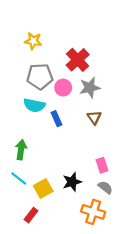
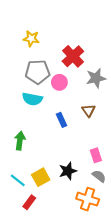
gray star: (90, 88) -> (96, 78), moved
blue rectangle: (57, 119) -> (61, 120), moved
cyan line: (19, 179) -> (18, 180), moved

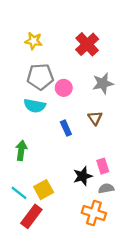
red cross: (73, 56) -> (87, 44), moved
black star: (68, 171) -> (83, 176), moved
gray semicircle: (99, 176) -> (106, 188), turned -48
red rectangle: (29, 202) -> (31, 216), size x1.5

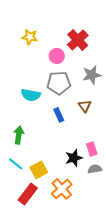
gray pentagon: (40, 77) -> (59, 83), moved
pink circle: (64, 88) -> (57, 56), moved
cyan line: (19, 193) -> (16, 164), moved
orange cross: (94, 213) -> (62, 189), moved, turned 30

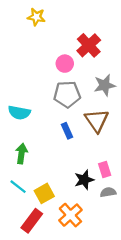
yellow star: (30, 37) -> (36, 17), moved
cyan semicircle: (31, 95) -> (19, 113), moved
brown triangle: (85, 106) -> (97, 121), size x1.6

